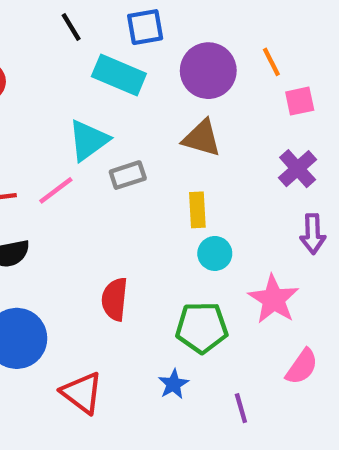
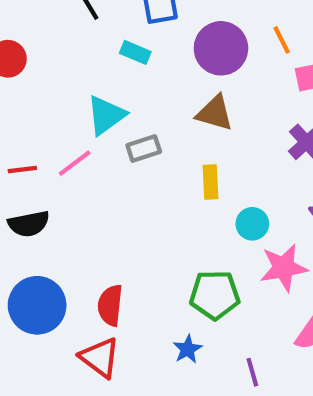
cyan rectangle: (119, 75) -> (135, 52), size x0.6
cyan circle: (215, 253) -> (252, 224), moved
red semicircle: (115, 299) -> (110, 305), moved
pink star: (274, 299) -> (284, 268), turned 30

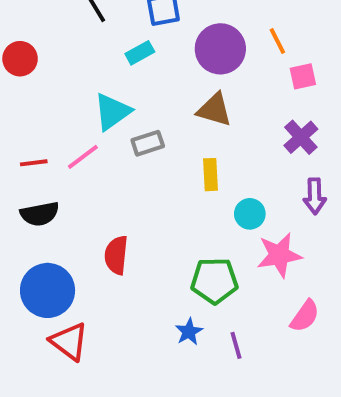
cyan rectangle: (135, 52) -> (140, 53), turned -52
red semicircle: (110, 305) -> (116, 255), moved
red triangle: (100, 358) -> (69, 341), moved
purple line: (252, 372) -> (236, 345), moved

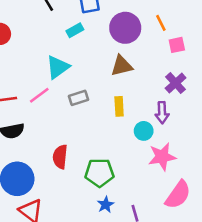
brown triangle: (214, 110) -> (122, 66), turned -30
gray rectangle: (148, 143) -> (79, 98), moved
purple arrow: (315, 196) -> (162, 113), moved
green pentagon: (214, 281) -> (99, 173), moved
pink semicircle: (305, 316) -> (178, 195), size x1.4

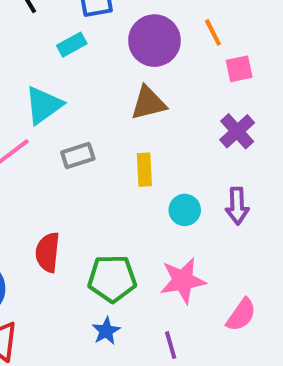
purple arrow: (162, 113) -> (237, 206), moved
pink star: (162, 157) -> (183, 281), moved
pink semicircle: (178, 195) -> (241, 315), size x0.7
blue star: (106, 205) -> (106, 331), moved

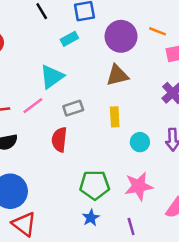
orange line: (213, 32) -> (158, 31), turned -42
red semicircle: (48, 252) -> (59, 140), moved

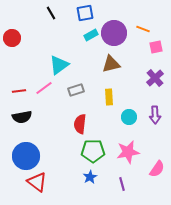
cyan rectangle: (69, 39) -> (91, 35), moved
red semicircle: (59, 140) -> (80, 124), moved

